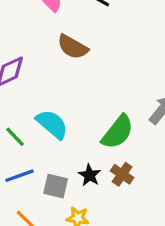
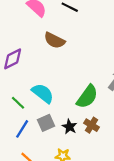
blue line: (19, 176) -> (22, 129), turned -36
gray square: (56, 186) -> (46, 123), moved, turned -35

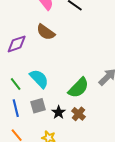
brown semicircle: (54, 40) -> (46, 32), moved
blue line: (22, 129) -> (16, 108), turned -54

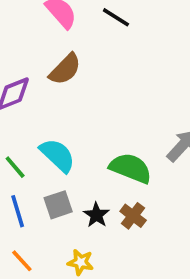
brown semicircle: (46, 32) -> (65, 69), turned -78
green semicircle: (78, 88) -> (131, 168), turned -110

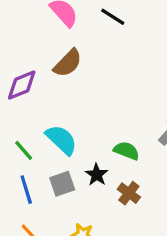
green semicircle: (131, 168) -> (126, 151), size x0.7
black star: (96, 215) -> (97, 175), moved

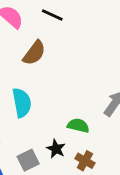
brown semicircle: (68, 63) -> (34, 53), moved
cyan semicircle: (61, 140) -> (22, 103), moved, turned 44

